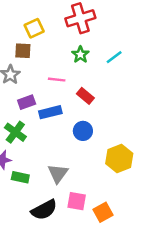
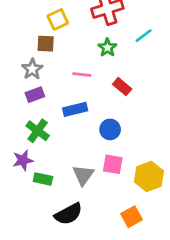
cyan line: (114, 57) -> (144, 36), moved
red rectangle: (85, 96) -> (122, 87), moved
purple rectangle: (27, 102) -> (35, 95), moved
yellow hexagon: (119, 158) -> (149, 176), moved
pink square: (77, 201) -> (113, 164), moved

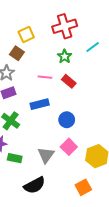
brown square: (46, 44) -> (17, 53), turned 32
red rectangle: (122, 87) -> (69, 81), moved
pink square: (113, 164) -> (69, 147), turned 35

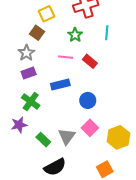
cyan line: (93, 47) -> (107, 33), moved, turned -48
green star: (65, 56) -> (75, 35), moved
green rectangle: (15, 158) -> (43, 140), moved, turned 32

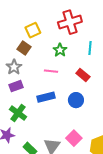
red rectangle: (90, 61) -> (83, 75), moved
blue circle: (88, 100) -> (76, 100), moved

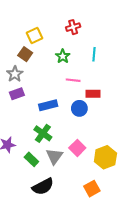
red cross: (70, 22) -> (73, 27), size x0.6
pink line: (51, 71) -> (73, 80), moved
red rectangle: (83, 75) -> (93, 94), moved, turned -40
green cross: (18, 113) -> (43, 133), moved

